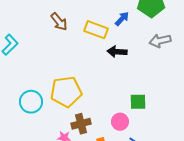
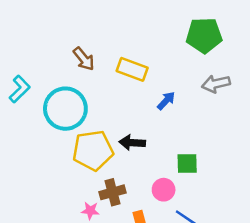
blue arrow: (122, 19) -> (166, 101), moved
black arrow: (117, 52) -> (132, 143), moved
cyan circle: (31, 102) -> (65, 109), moved, size x1.4

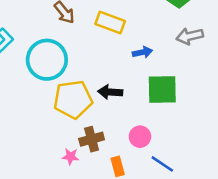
blue arrow: (166, 101) -> (142, 52), turned 36
green square: (187, 164) -> (162, 89), moved, size x1.5

